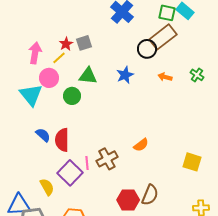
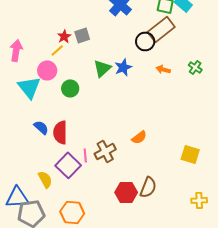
pink arrow: (35, 53) -> (16, 50), moved
green triangle: (88, 76) -> (102, 68), moved, turned -48

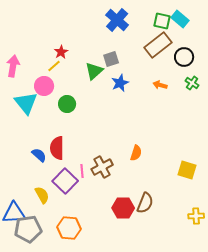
gray square: (82, 35) -> (111, 59), moved
black circle: (145, 41) -> (184, 57), moved
green triangle: (102, 68) -> (94, 71), moved
blue semicircle: (41, 127) -> (39, 155), moved
orange semicircle: (139, 137) -> (136, 153), turned -35

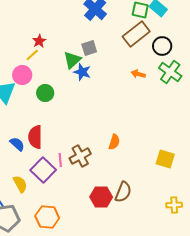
blue star: (120, 83) -> (82, 72), moved, turned -30
green cross: (192, 83) -> (170, 72), size x1.6

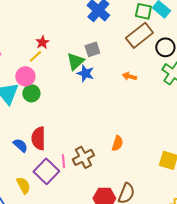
orange arrow: (138, 74) -> (129, 76), moved
green circle: (45, 93) -> (31, 93), moved

